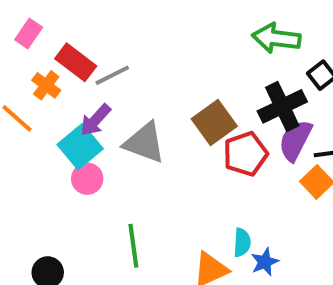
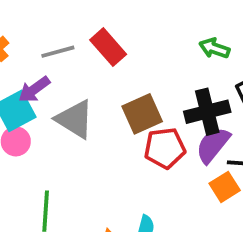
green arrow: (276, 38) -> (214, 48), size x0.7
red rectangle: (76, 62) -> (108, 47), moved

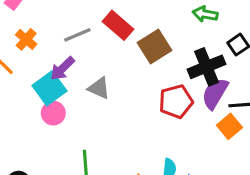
brown square: (142, 114) -> (154, 47), moved
gray triangle: (75, 119) -> (99, 88), size x0.7

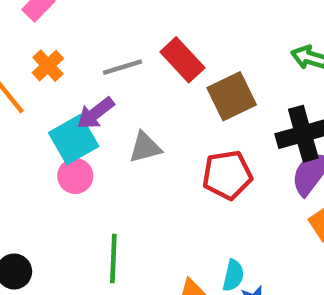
gray triangle: (99, 88) -> (145, 147), turned -45
red pentagon: (176, 101) -> (227, 175), moved

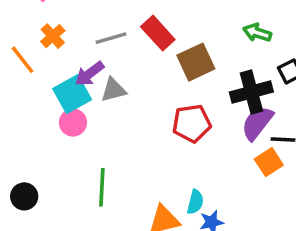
gray triangle: (145, 147) -> (114, 90), moved

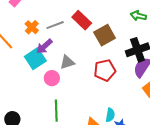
orange cross: (53, 36) -> (32, 27), moved
gray triangle: (114, 90) -> (67, 62), moved
pink circle: (73, 123) -> (52, 78), moved

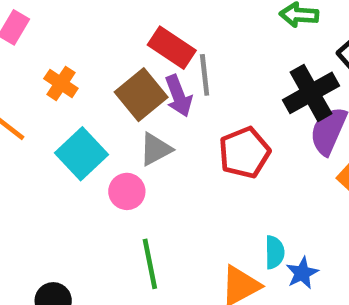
gray line: (55, 25) -> (205, 75), moved, turned -66
brown square: (105, 35) -> (141, 95), moved
purple arrow: (44, 46) -> (179, 96), moved, turned -60

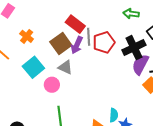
purple arrow: (179, 96) -> (77, 45), turned 42
gray triangle: (156, 149) -> (65, 67), turned 49
red pentagon: (244, 153) -> (104, 42), moved

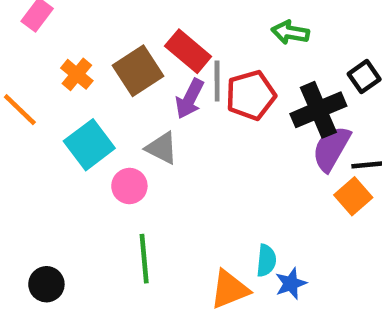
green arrow: (131, 14) -> (290, 32), moved
brown square: (61, 43) -> (138, 71), moved

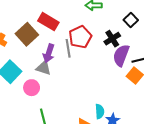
gray line: (217, 81) -> (68, 48), moved
purple arrow: (190, 99) -> (49, 53), moved
black cross: (318, 110) -> (112, 39), size x0.7

